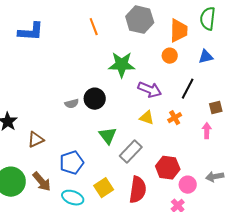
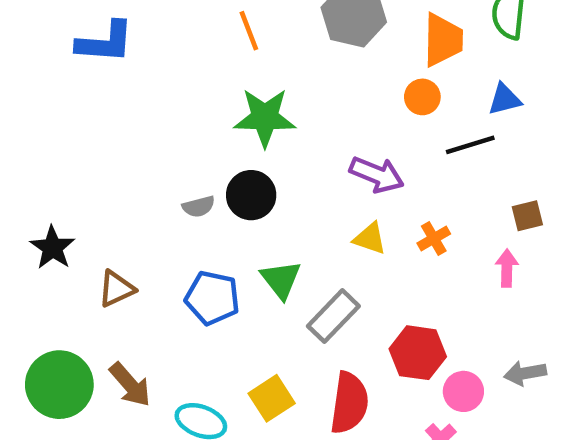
green star: (122, 65) -> (265, 117), moved
black line: (188, 89) -> (470, 145), moved, turned 45
blue pentagon: (72, 163) -> (212, 298), moved, turned 30

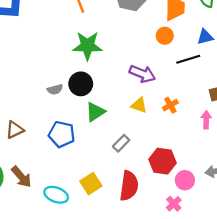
green triangle: (281, 280) -> (95, 112), moved, turned 35
gray rectangle: (333, 316) -> (121, 143), size x0.7

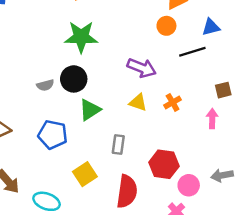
gray rectangle: (121, 143) -> (118, 144), turned -36
yellow square: (91, 184) -> (85, 174), moved

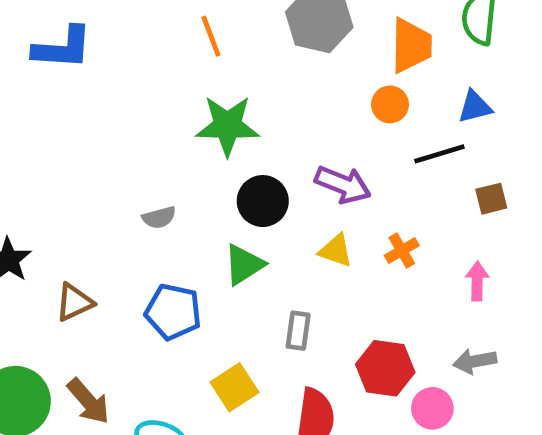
black circle: (74, 79) -> (263, 201), moved
brown square: (223, 90) -> (491, 199), moved
gray arrow: (222, 175) -> (475, 361), moved

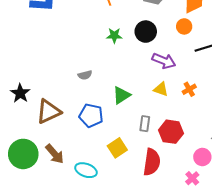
green star: (227, 126) -> (114, 36), size x0.6
black circle: (263, 201) -> (146, 32), moved
brown triangle: (74, 302) -> (49, 111), size x1.5
red hexagon: (385, 368) -> (171, 132), moved

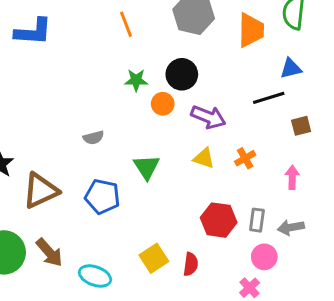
orange circle: (184, 26) -> (163, 104), moved
green triangle: (121, 95) -> (147, 167), turned -30
gray rectangle: (145, 124) -> (257, 220), moved
yellow square: (117, 148) -> (154, 258), moved
red semicircle: (152, 162) -> (191, 264), size x0.6

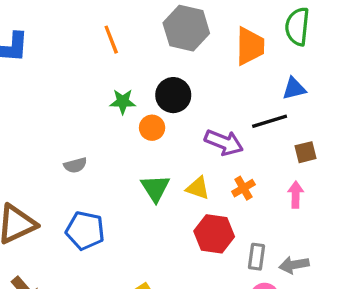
purple arrow: (208, 117) -> (224, 142), moved
green triangle: (147, 167) -> (155, 188), moved
pink arrow: (292, 177) -> (296, 195), moved
red hexagon: (219, 220) -> (214, 234), moved

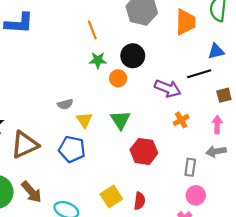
orange line: (111, 40) -> (92, 30), moved
yellow triangle: (198, 188) -> (84, 120), moved, turned 36
red hexagon: (214, 234) -> (144, 151), moved
gray arrow: (294, 265) -> (216, 151), moved

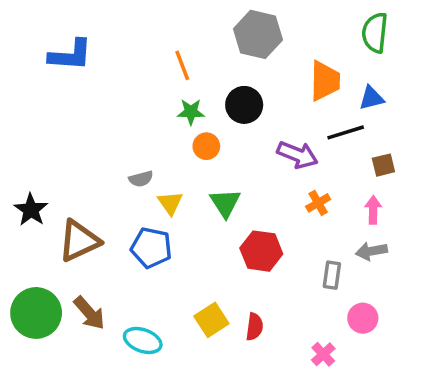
orange trapezoid: (186, 22) -> (325, 81), moved
orange circle: (118, 78) -> (206, 146), moved
pink circle: (196, 195) -> (363, 318), moved

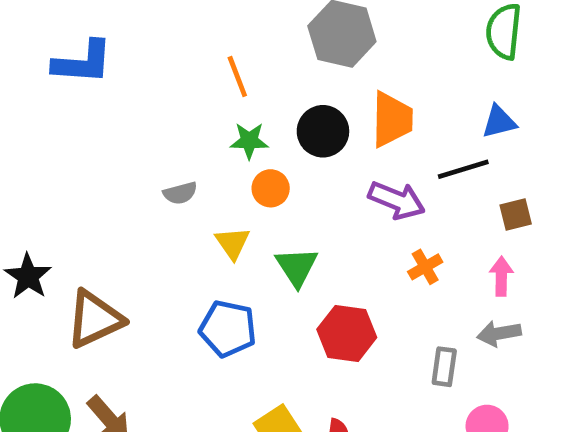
orange trapezoid: (325, 81) -> (392, 119), moved
gray semicircle: (141, 179) -> (180, 193), moved
yellow triangle: (170, 203) -> (233, 243), moved
blue pentagon: (151, 248) -> (228, 329), moved

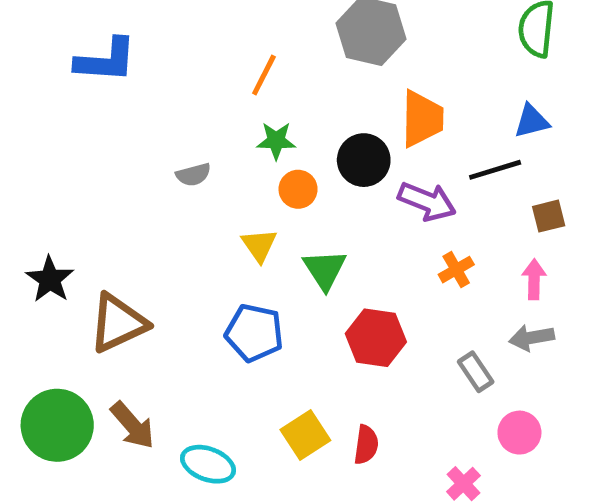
orange line: (237, 77) -> (264, 75), turned 48
black circle: (323, 131) -> (364, 160), moved
gray semicircle: (180, 193) -> (193, 175), moved
gray rectangle: (444, 367) -> (476, 372), turned -42

